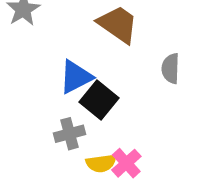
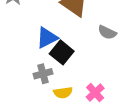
gray semicircle: (171, 68) -> (107, 32), turned -66
pink cross: (126, 163) -> (95, 93), moved

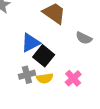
yellow semicircle: (63, 93) -> (45, 78), moved
pink cross: (95, 93) -> (73, 78), moved

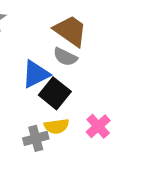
gray semicircle: (84, 38) -> (65, 57), moved
gray cross: (27, 75) -> (36, 138), moved

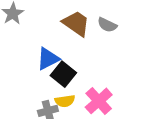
gray semicircle: (65, 57) -> (107, 25), moved
pink cross: (98, 126) -> (99, 101), size x1.4

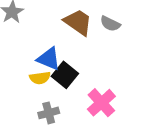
blue triangle: (48, 59) -> (49, 59), turned 50
yellow semicircle: (65, 101) -> (40, 78), moved

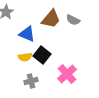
brown trapezoid: (78, 22) -> (51, 19), turned 95
blue triangle: (49, 59) -> (27, 34), moved

